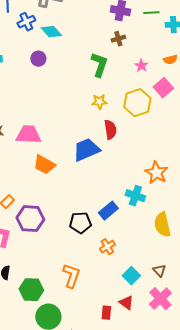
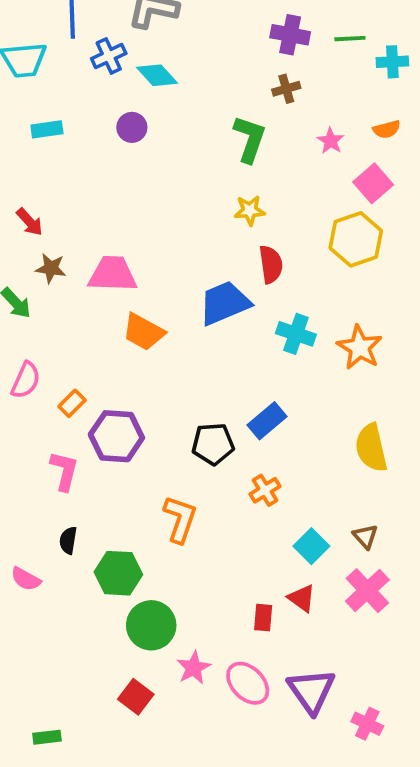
yellow hexagon: (137, 103) -> (356, 239), moved
cyan cross: (135, 196) -> (296, 334), moved
orange L-shape: (71, 276) -> (180, 519), moved

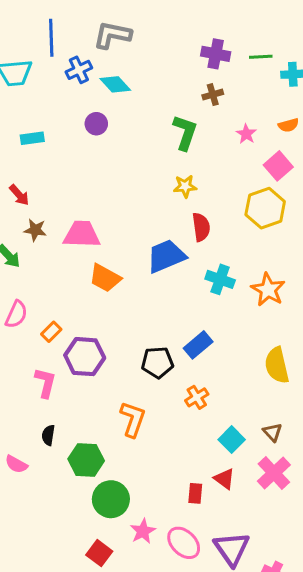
cyan rectangle: (47, 129) -> (32, 138), moved

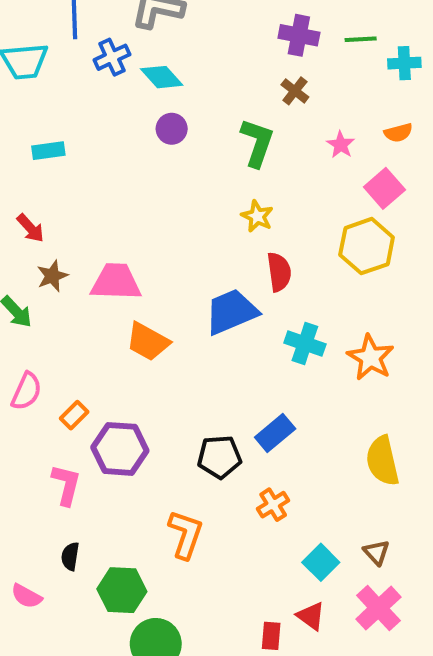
brown cross: (213, 95) -> (295, 91), turned -36
purple circle: (96, 124) -> (172, 129), moved
yellow star: (185, 186) -> (257, 216), turned 30
brown star: (35, 230) -> (52, 276), turned -30

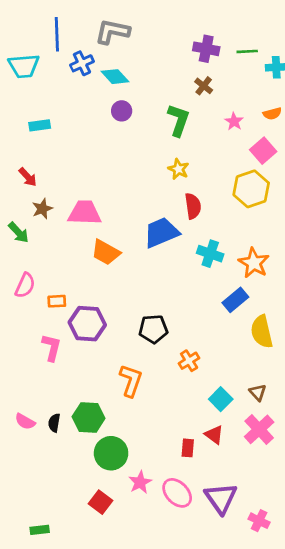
orange rectangle: (74, 415) -> (57, 301), turned 42
blue rectangle: (275, 433) -> (235, 300), moved
black semicircle: (70, 556) -> (54, 423), moved

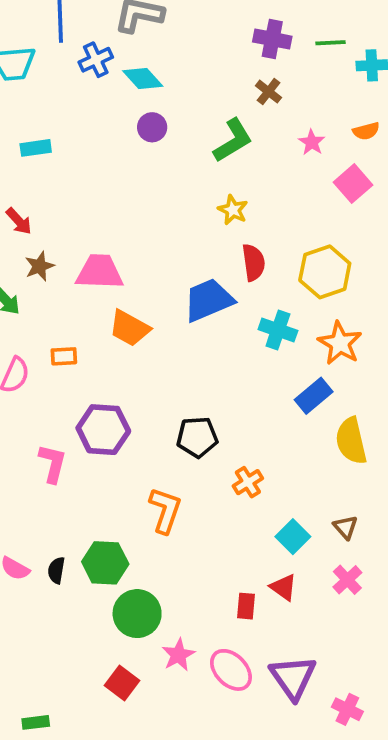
green L-shape: (178, 120) -> (233, 140), turned 40
yellow hexagon: (251, 189) -> (325, 272), moved
orange rectangle: (57, 301) -> (64, 356), moved
pink cross: (259, 429) -> (347, 580), size x0.7

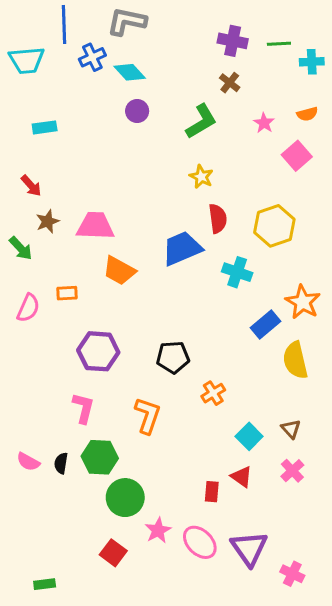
orange star: (340, 343) -> (303, 302), moved
pink L-shape: (53, 463) -> (83, 408), moved

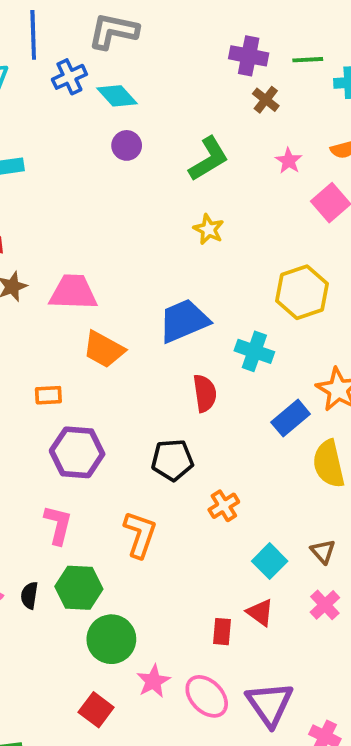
brown cross: (230, 83) -> (266, 100), moved
red semicircle: (218, 218) -> (205, 393), moved
orange rectangle: (67, 293) -> (48, 395), moved

